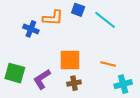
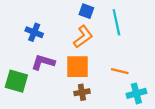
orange L-shape: (53, 18) -> (83, 37), moved, turned -40
cyan line: (105, 20) -> (116, 22), turned 40
purple L-shape: (42, 79) -> (43, 62), moved, turned 50

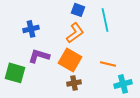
blue cross: (34, 32) -> (31, 29), turned -35
orange square: (78, 67) -> (70, 60), turned 30

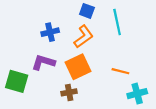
blue cross: (31, 29) -> (50, 32), moved
orange square: (70, 60) -> (78, 67), turned 35
brown cross: (74, 83) -> (69, 92), moved

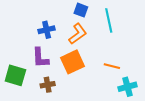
purple L-shape: (43, 62) -> (40, 58), turned -110
brown cross: (69, 92) -> (48, 85), moved

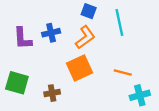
purple L-shape: (40, 58) -> (23, 38), moved

